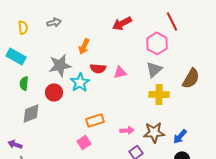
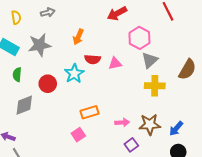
pink hexagon: (157, 43) -> (139, 38), moved
gray star: (60, 65) -> (40, 45), moved

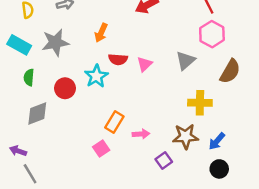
pink hexagon: (139, 38) -> (212, 34), moved
pink triangle: (115, 63) -> (145, 64), turned -32
yellow cross: (155, 86) -> (200, 103), moved
orange rectangle: (90, 112) -> (114, 122), turned -42
pink arrow: (122, 122) -> (141, 134), moved

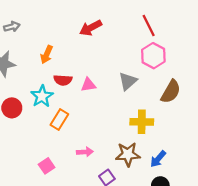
pink triangle: (145, 64) -> (88, 85), turned 35
orange rectangle: (114, 122) -> (59, 119), moved

